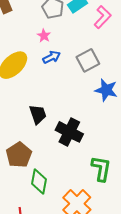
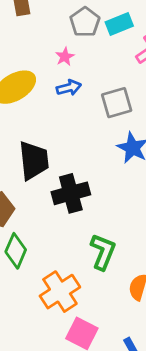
black trapezoid: (38, 114) -> (34, 160), size x1.4
black cross: (69, 132) -> (71, 193), turned 36

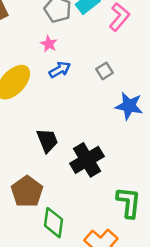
gray square: (117, 103) -> (104, 71), size x0.6
black trapezoid: (34, 160) -> (47, 141), size x0.7

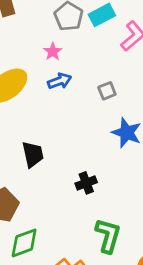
black cross: (87, 160) -> (86, 183), moved, size x0.6
green diamond: (54, 223) -> (24, 243), turned 52

